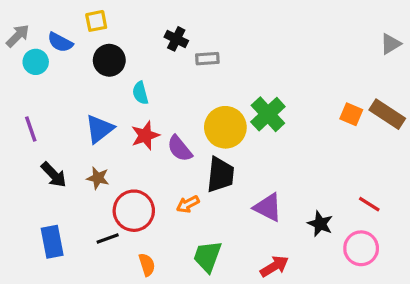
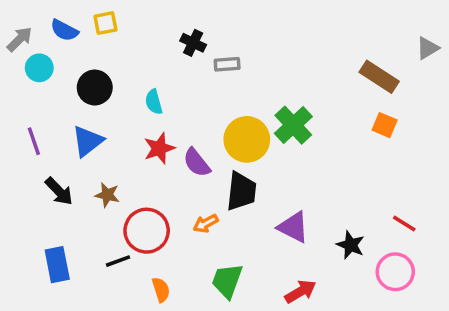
blue semicircle: (60, 42) -> (64, 30), moved
black circle: (109, 60) -> (95, 88), moved
brown rectangle: (387, 114) -> (379, 77), moved
blue triangle: (99, 129) -> (88, 141), moved

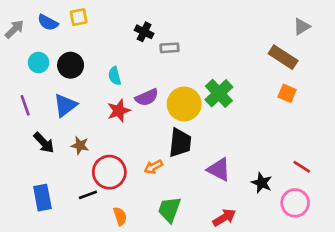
gray triangle: (427, 48) -> (302, 26), moved
cyan circle: (39, 68) -> (38, 63), moved
purple semicircle: (197, 163) -> (147, 97), moved, turned -75

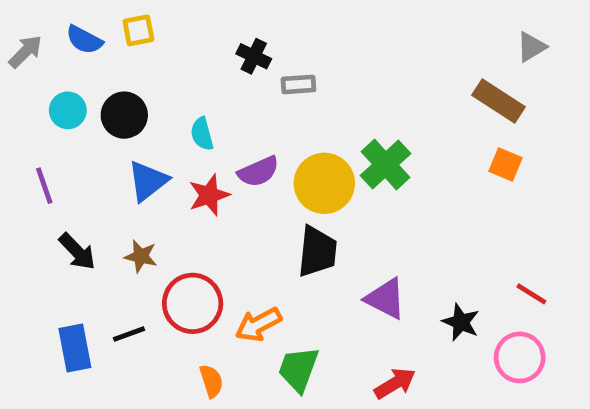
blue triangle: (65, 105) -> (148, 181), moved
orange arrow: (153, 167) -> (258, 325), moved, size x1.4
black line: (88, 195) -> (129, 334), moved

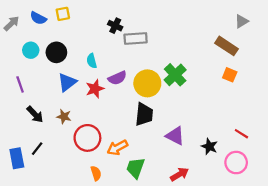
gray rectangle: (298, 84) -> (136, 38), size x1.5
black line: (129, 334) -> (37, 149), moved, turned -32
blue rectangle: (75, 348) -> (17, 158), moved

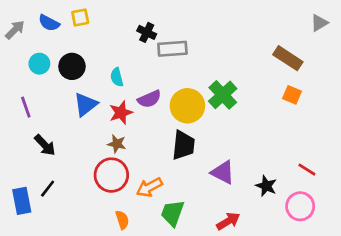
gray triangle: (241, 21) -> (319, 23), moved
brown star: (64, 117) -> (117, 144), moved

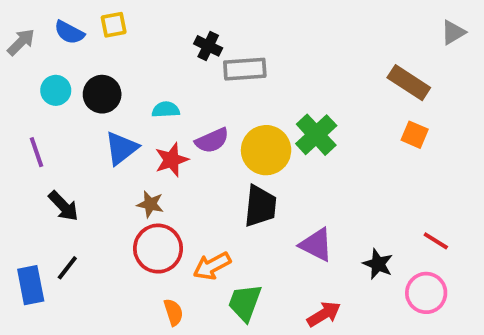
cyan semicircle: (117, 77) -> (166, 110), turned 102
brown star: (117, 144) -> (150, 204), moved

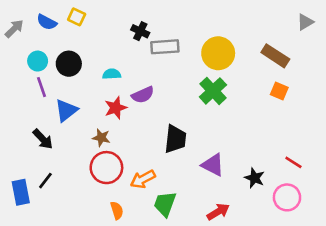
yellow square: (114, 25) -> (77, 17), turned 36
blue triangle: (121, 148) -> (66, 110), moved
yellow circle: (266, 150) -> (218, 53), moved
purple line: (36, 152) -> (42, 87), moved

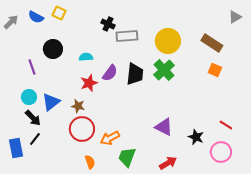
cyan circle: (38, 61) -> (29, 97), moved
purple semicircle: (143, 95) -> (110, 73), turned -30
blue triangle: (66, 110) -> (51, 102), moved
black arrow: (43, 139) -> (33, 118), moved
black trapezoid: (175, 139) -> (135, 74), moved

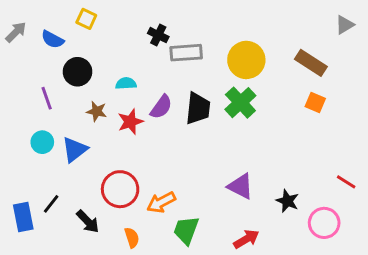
blue semicircle: (36, 17) -> (53, 39), moved
brown star: (78, 106) -> (97, 111), moved
black arrow: (33, 118) -> (88, 221), moved
red line: (226, 125) -> (346, 182), moved

